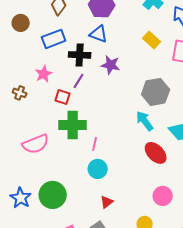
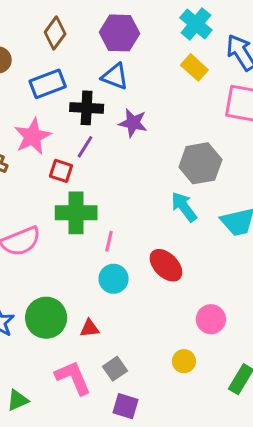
yellow rectangle: (152, 40) -> (194, 67), moved
pink star: (44, 74) -> (33, 136), size x1.4
red ellipse: (156, 153) -> (166, 265), moved
red triangle: (107, 202) -> (90, 328), moved, turned 32

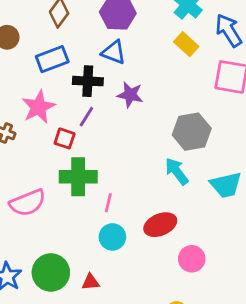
red ellipse: (166, 265) -> (160, 225), turned -68
pink circle: (211, 319) -> (192, 259), moved

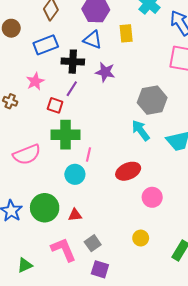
yellow rectangle: (186, 44) -> (126, 33), moved, turned 42
pink star: (39, 107) -> (35, 81), size x0.7
cyan circle: (112, 237) -> (75, 174), moved

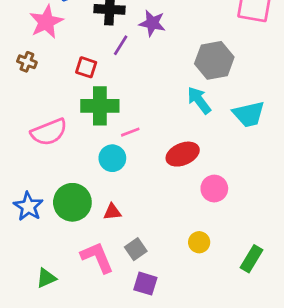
pink star: (35, 81) -> (46, 22), moved, size x1.4
purple line: (72, 89) -> (121, 45), moved
pink line: (88, 154) -> (130, 132), turned 56

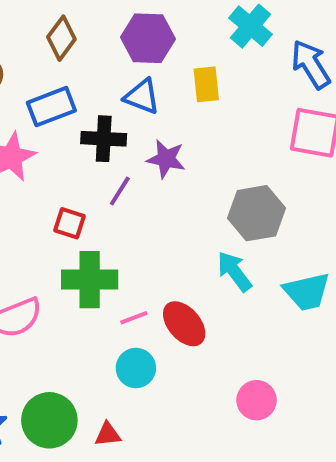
red ellipse: (183, 154) -> (184, 324), moved, turned 72
cyan circle: (112, 158) -> (136, 368), moved

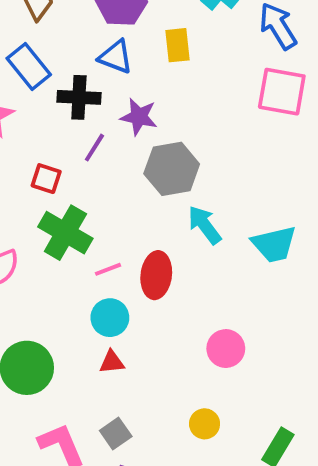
blue rectangle: (51, 107) -> (29, 66), turned 72
gray hexagon: (257, 213) -> (172, 169), moved
green cross: (90, 280) -> (65, 233), turned 30
red ellipse: (184, 324) -> (156, 275), turned 48
red triangle: (108, 434) -> (112, 362), moved

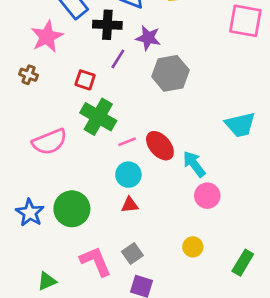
cyan arrow: (205, 225) -> (194, 164), moved
red ellipse: (156, 275) -> (160, 146), turned -48

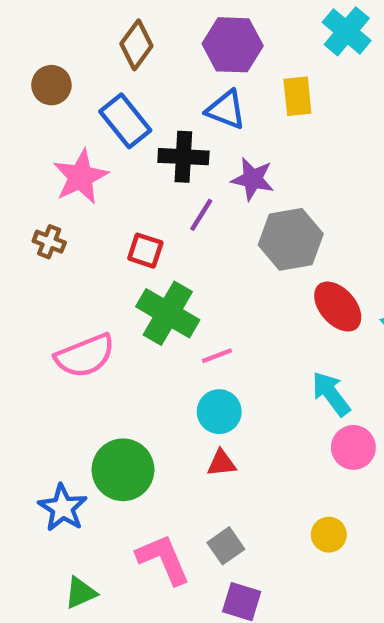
red ellipse: (160, 146) -> (338, 307), moved
blue star: (30, 213) -> (63, 508), moved

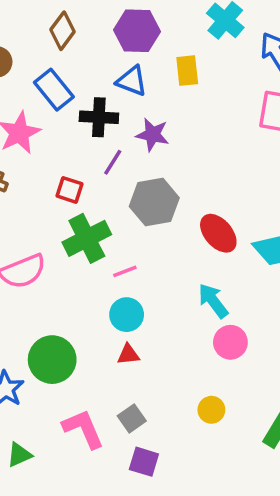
gray hexagon: (291, 239) -> (154, 202), moved
green cross: (168, 313) -> (87, 238), turned 33

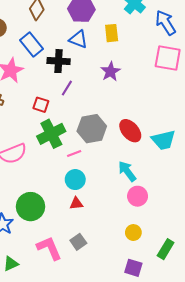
purple star: (153, 135) -> (111, 71), moved, turned 30
gray hexagon: (154, 202) -> (92, 129), moved
yellow circle: (211, 410) -> (133, 233), moved
purple square: (144, 462) -> (133, 268), moved

